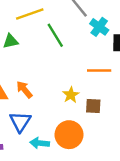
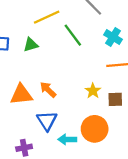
cyan cross: (99, 27) -> (113, 37), moved

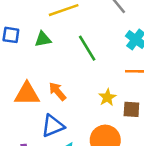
green line: (73, 35) -> (87, 48), moved
blue triangle: (47, 121) -> (53, 126), turned 35

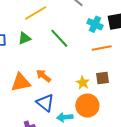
yellow star: (107, 97) -> (83, 83), moved
blue triangle: (53, 126) -> (45, 103), turned -48

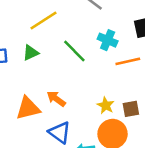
cyan cross: (95, 24) -> (108, 40), moved
brown square: (103, 78) -> (131, 109), moved

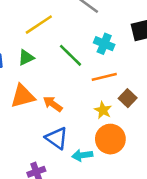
orange line: (128, 61) -> (104, 77), moved
orange triangle: (28, 108) -> (23, 96), moved
brown square: (131, 109) -> (128, 98), moved, turned -36

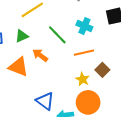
orange triangle: (23, 96) -> (18, 67), turned 35
orange arrow: (53, 104) -> (40, 55), moved

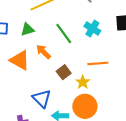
orange line: (84, 53) -> (98, 63), moved
brown square: (102, 70) -> (64, 72), moved

